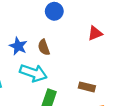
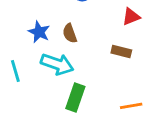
brown rectangle: (87, 87) -> (121, 52), moved

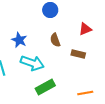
brown semicircle: (70, 33) -> (55, 40), moved
green rectangle: (75, 98) -> (45, 87), turned 42

